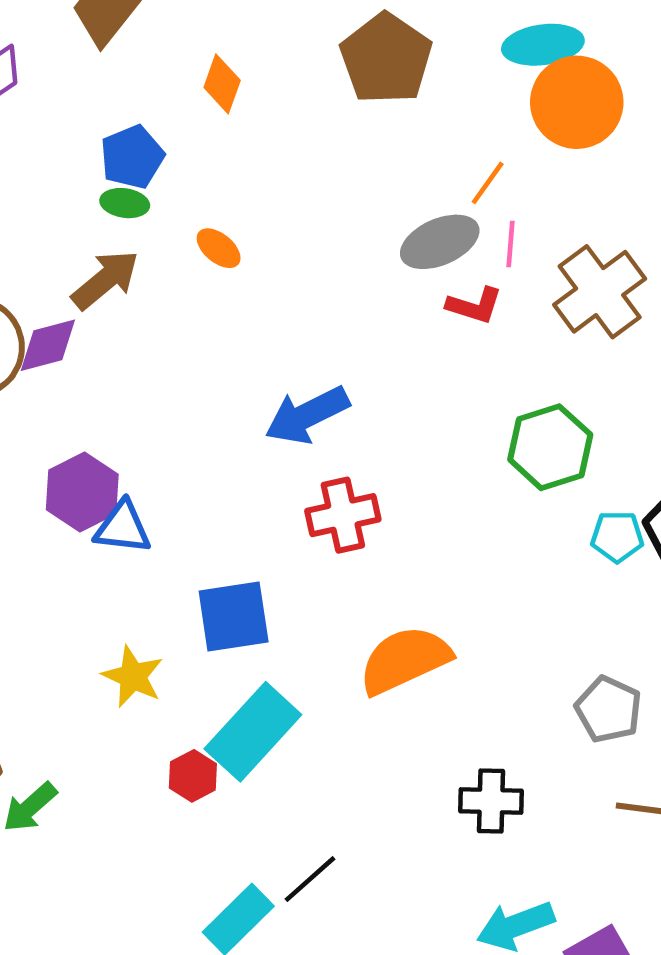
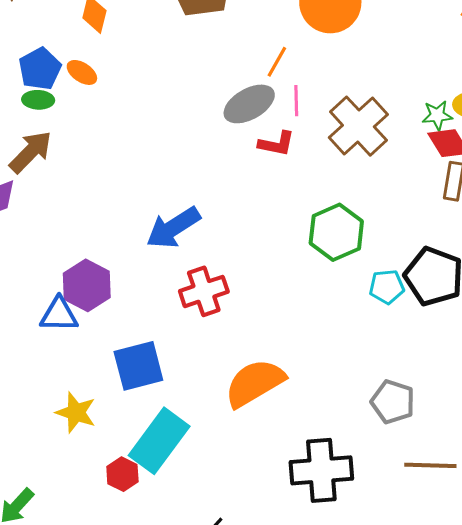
orange ellipse: (219, 248) -> (82, 72), moved
purple hexagon: (82, 492) -> (87, 285), moved
black cross: (491, 801) -> (321, 470), size x1.5

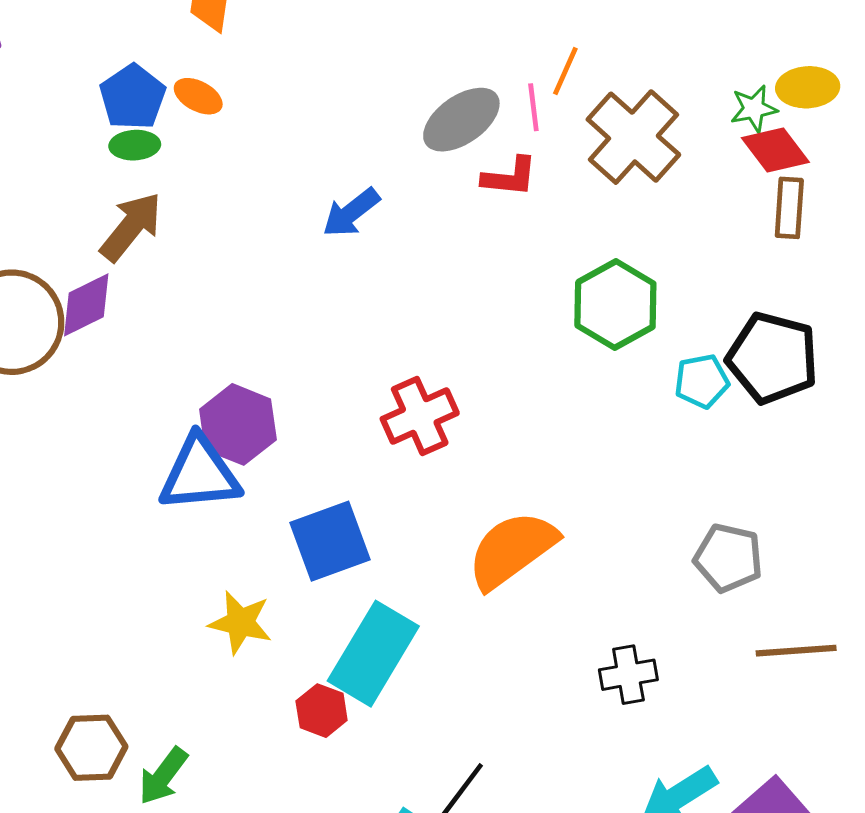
orange line: (277, 62) -> (565, 71), moved
blue arrow: (173, 228) -> (351, 213), moved, size x0.7
blue triangle: (59, 315) -> (200, 474), size x1.4
black cross: (321, 470) -> (628, 675), size x0.6

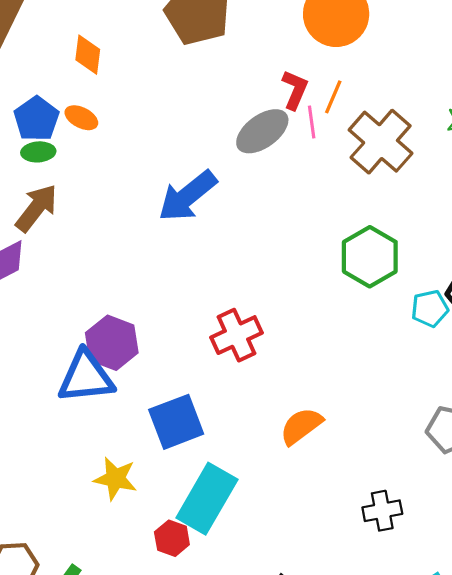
red L-shape: (510, 177) -> (295, 90), moved, turned -72
blue arrow: (351, 213) -> (187, 196), size x1.5
orange semicircle: (512, 550) -> (301, 426), size x0.7

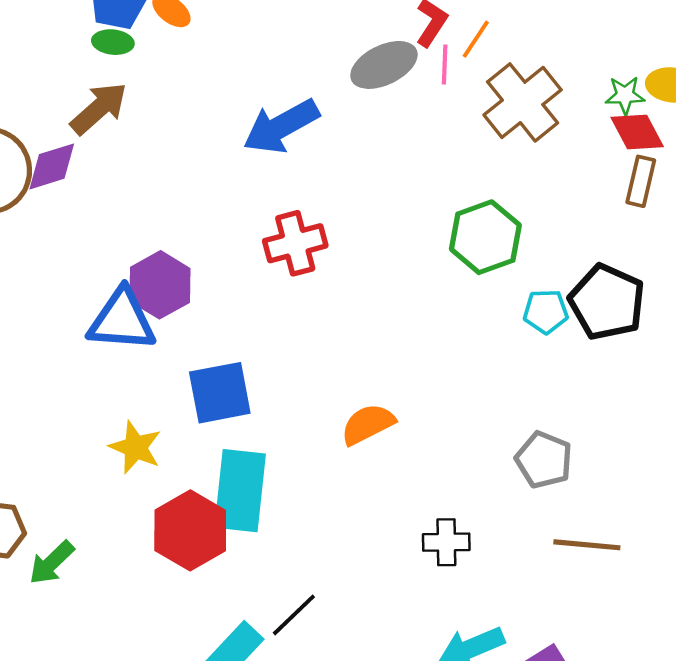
red cross: (236, 335) -> (295, 243), moved
cyan rectangle: (207, 499) -> (240, 491), turned -34
red hexagon: (172, 538) -> (190, 530), size x1.8

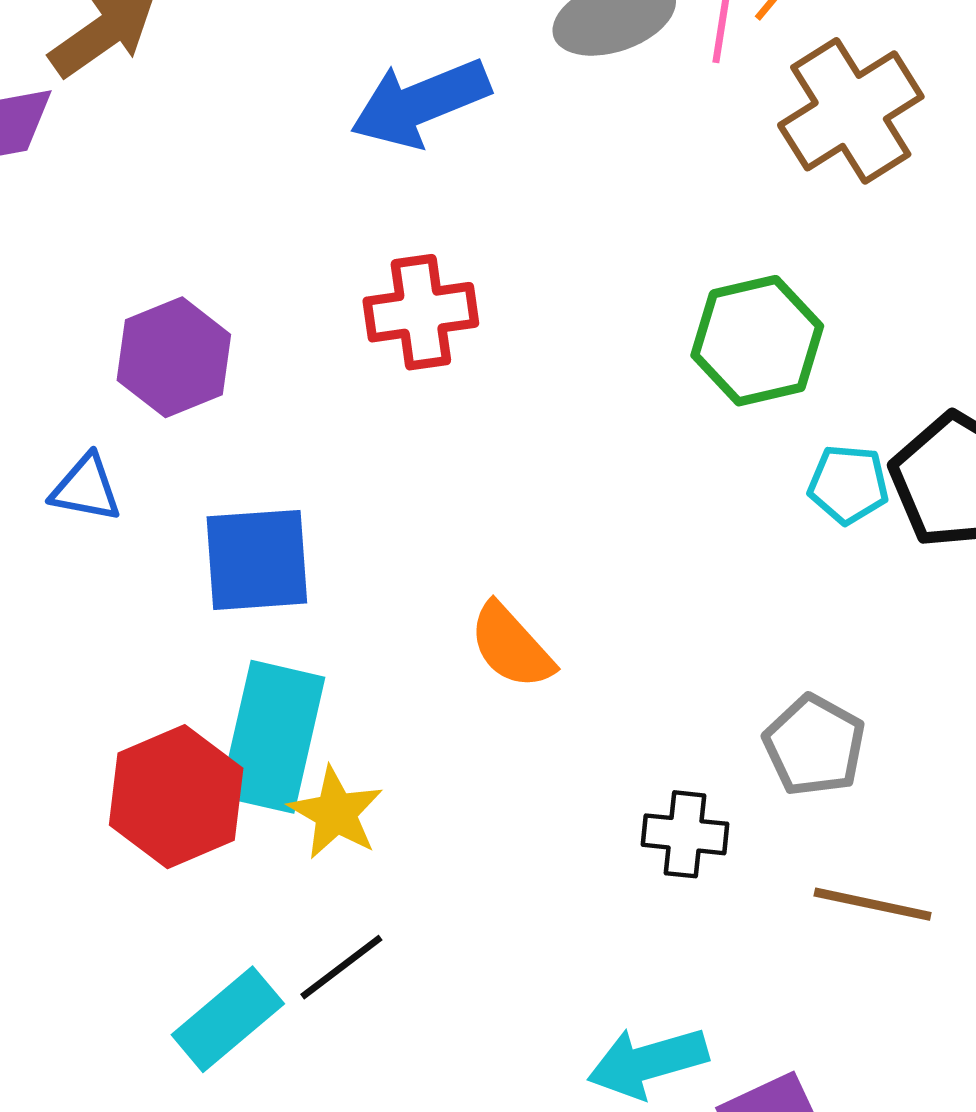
blue triangle: (122, 320) -> (86, 488), moved, size x0.6
orange semicircle: (368, 424) -> (511, 646), turned -112
yellow star: (135, 447) -> (336, 813), moved
black cross: (446, 542) -> (685, 834), moved

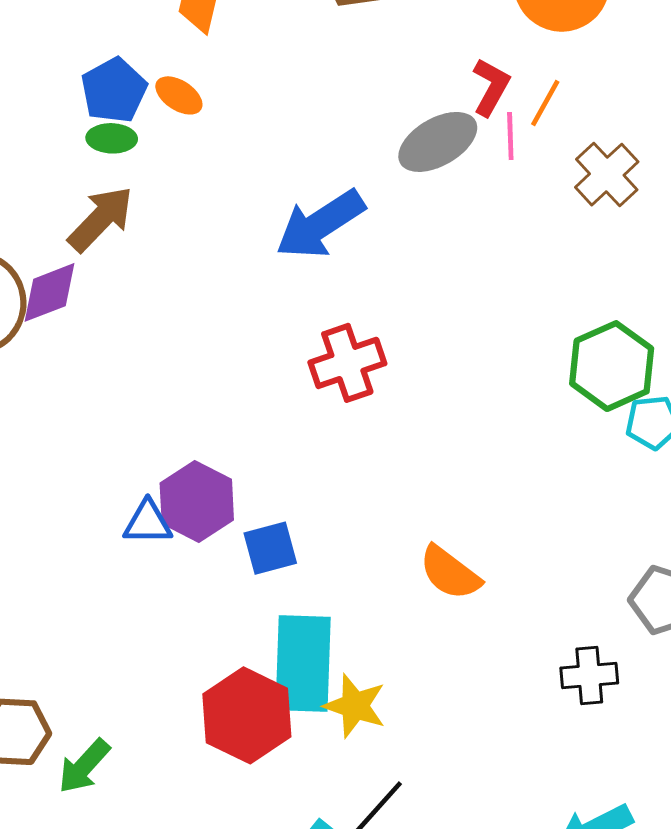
brown cross: (851, 111) -> (607, 175), size x0.7
green hexagon: (757, 341) -> (612, 366), moved
purple hexagon: (174, 357) -> (197, 502), moved
blue square: (257, 560) -> (270, 548), size x0.7

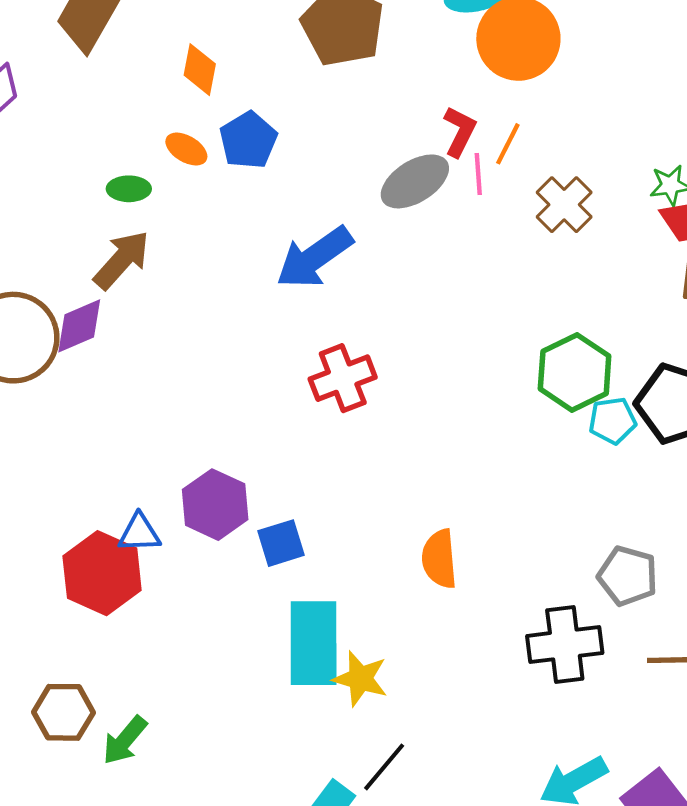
blue pentagon: (114, 90) -> (248, 140), moved
blue triangle: (148, 522) -> (139, 533), moved
orange semicircle: (450, 573) -> (439, 559), turned 50
black cross: (589, 675) -> (565, 644), size x1.5
red hexagon: (247, 715) -> (102, 573), moved

